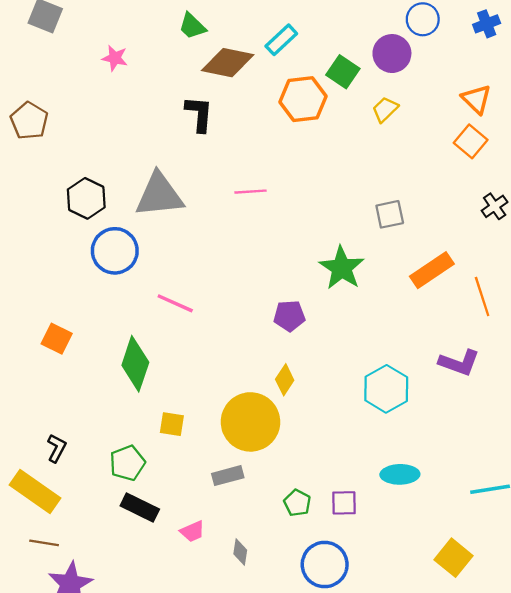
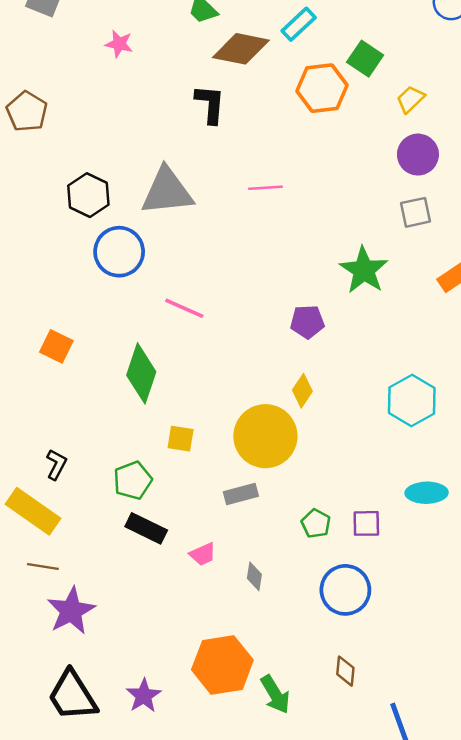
purple circle: (392, 54) -> (418, 155), moved

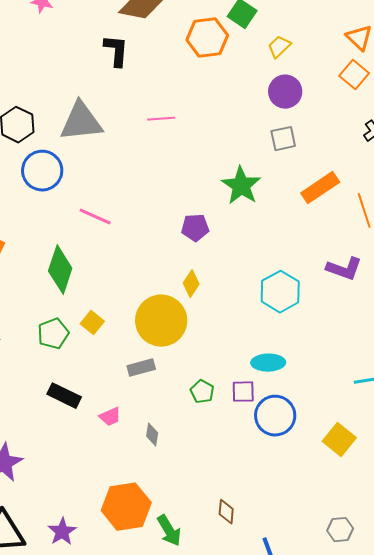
yellow square: (181, 439) -> (92, 323), turned 30
green pentagon: (133, 480) -> (53, 334), moved
cyan ellipse: (427, 493) -> (268, 363), moved
blue circle: (345, 590) -> (275, 416), moved

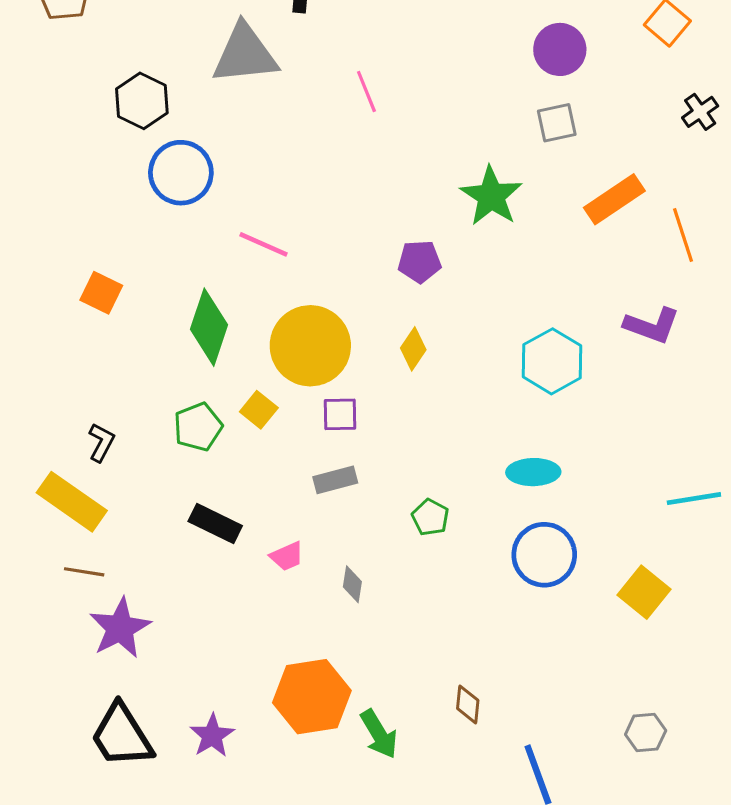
pink line: (161, 119) -> (366, 92), turned 72
gray triangle: (81, 122) -> (245, 54), moved
yellow circle: (161, 321) -> (310, 346), moved
purple square: (243, 392) -> (340, 414), moved

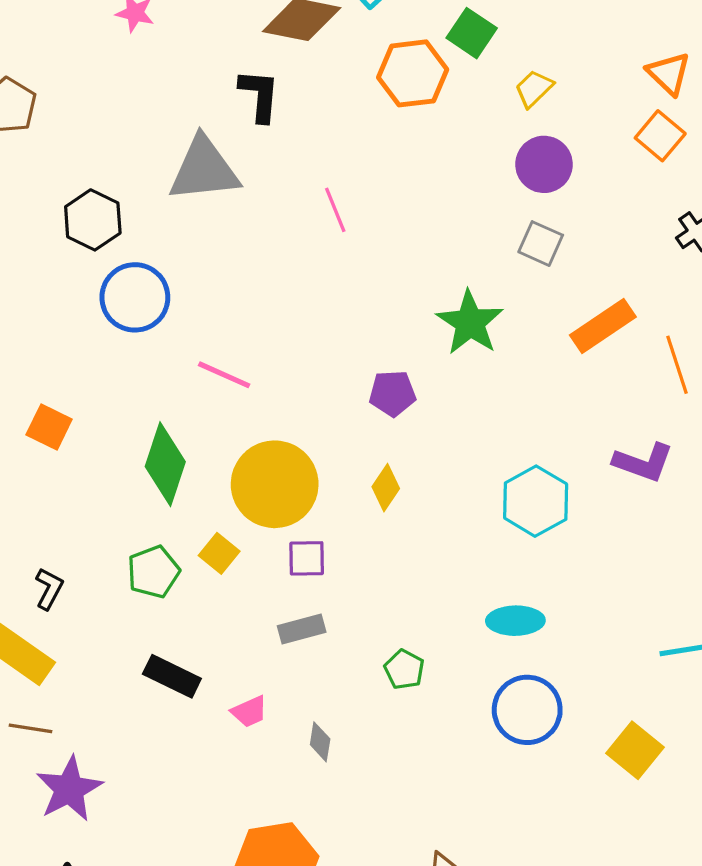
gray square: (557, 123) -> (541, 244), turned 36

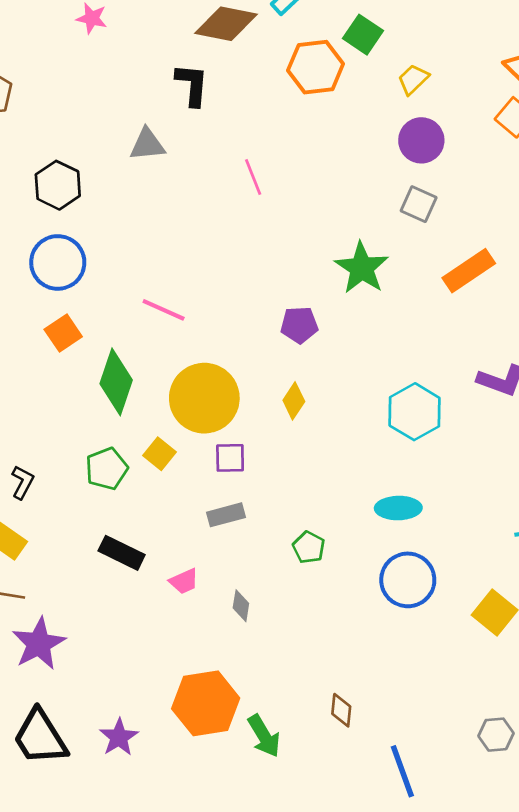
gray triangle: (204, 169) -> (147, 144), size x0.6
blue circle: (135, 297) -> (58, 262), moved
orange square: (49, 427) -> (63, 333), moved, turned 30

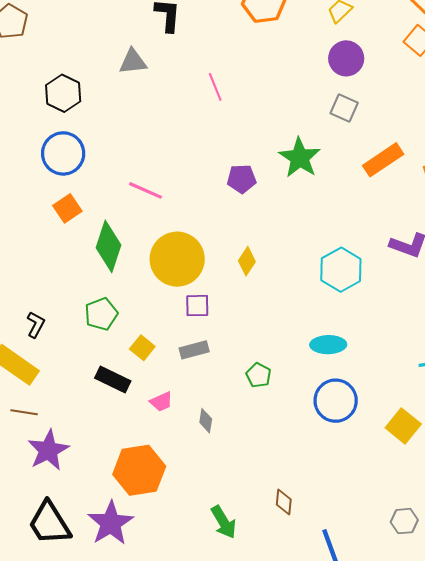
purple pentagon: (299, 325) -> (242, 179), moved
yellow square: (160, 454) -> (142, 348), moved
orange hexagon: (206, 703) -> (139, 470), moved
purple star: (119, 737) -> (111, 523), size x1.5

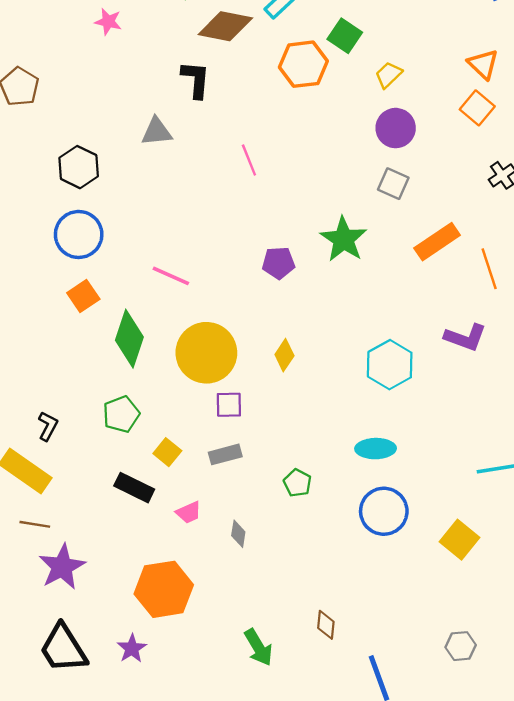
purple star: (111, 523) -> (132, 648), size x0.6

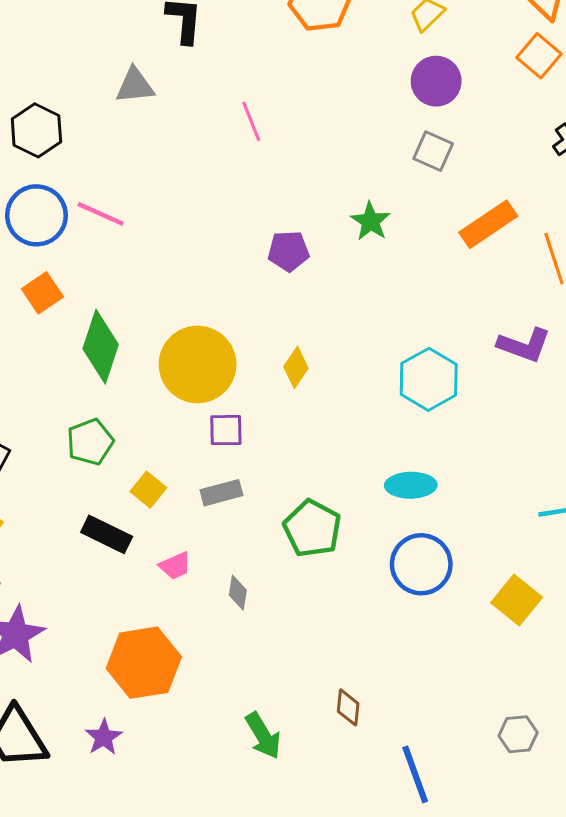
green star: (344, 239) -> (370, 221), size x0.7
pink line: (171, 276) -> (101, 214), moved
green pentagon: (297, 483) -> (312, 528), size x1.6

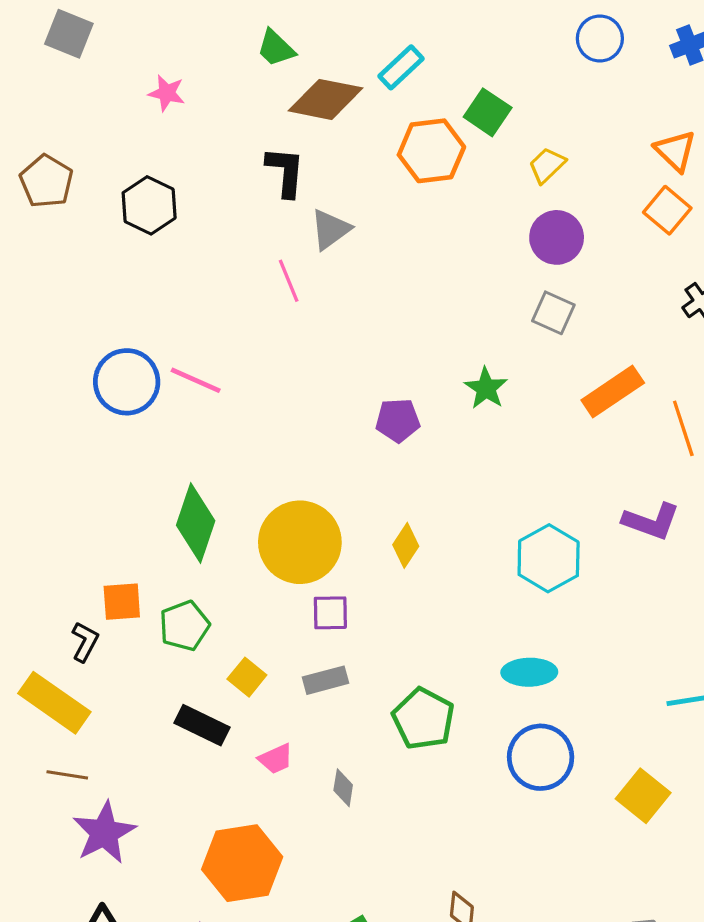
gray triangle: (135, 86) -> (330, 229), moved, turned -30
pink line: (251, 121) -> (289, 281), moved
black hexagon: (36, 130) -> (149, 205), moved
orange square: (42, 293) -> (122, 602), moved, turned 30

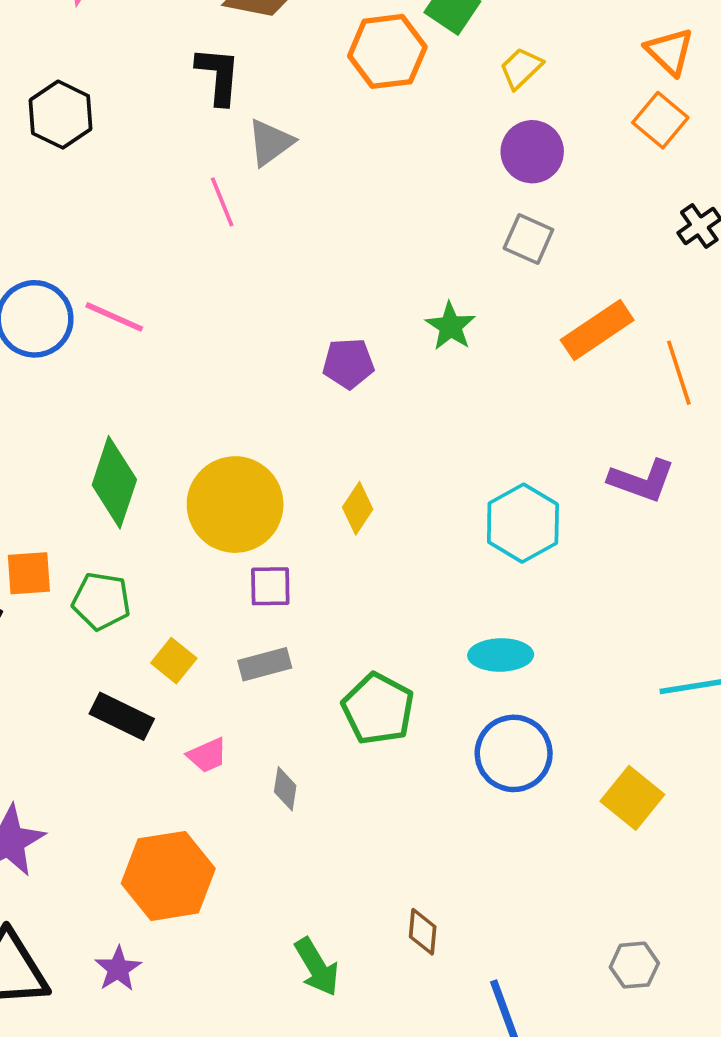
green pentagon: (184, 626) -> (101, 601), turned 30

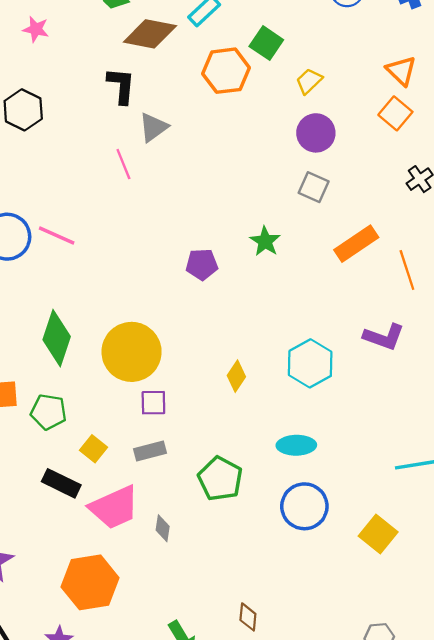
yellow diamond: (358, 508) -> (236, 376), moved
pink trapezoid: (207, 755) -> (114, 507), size x2.0

